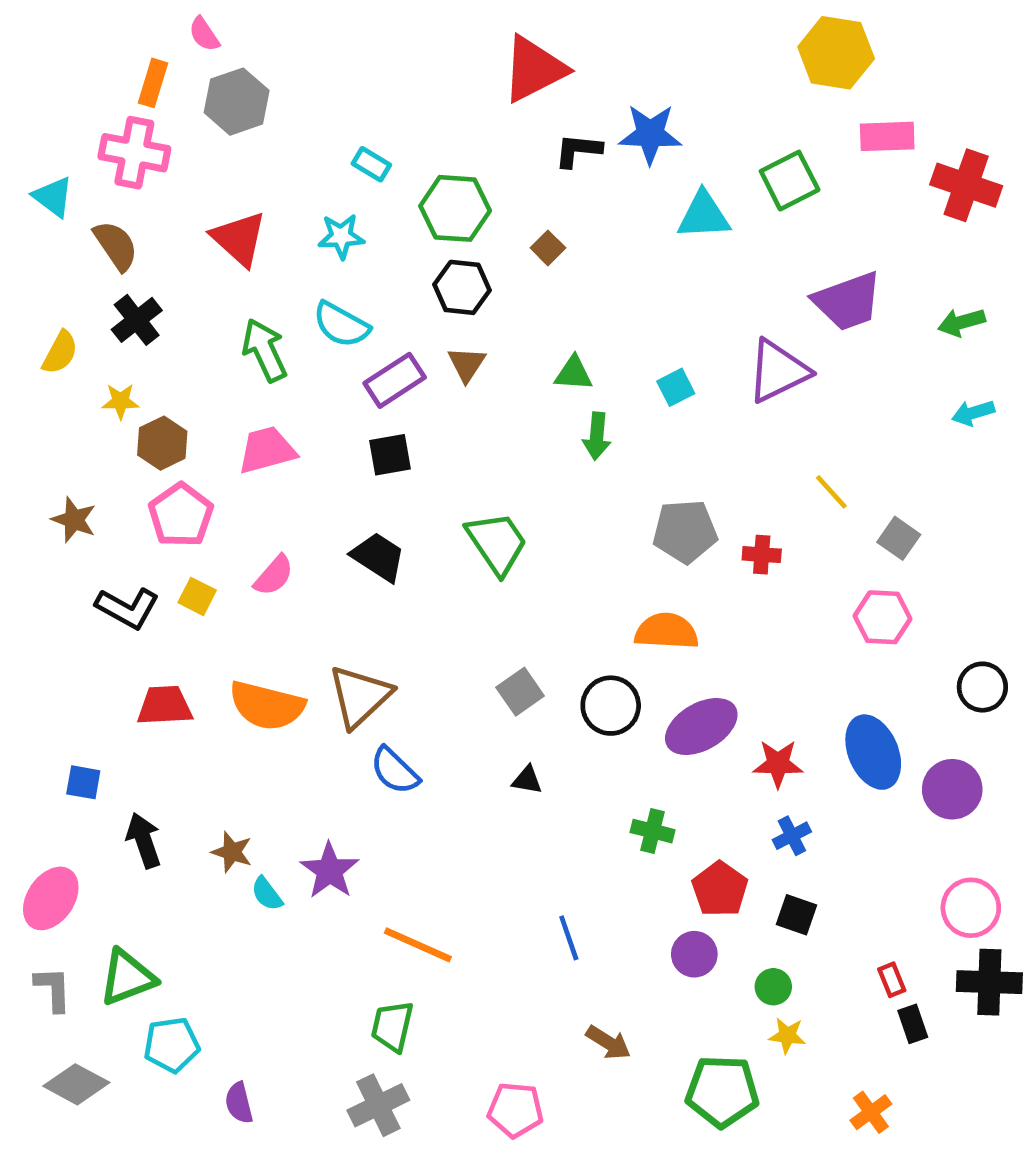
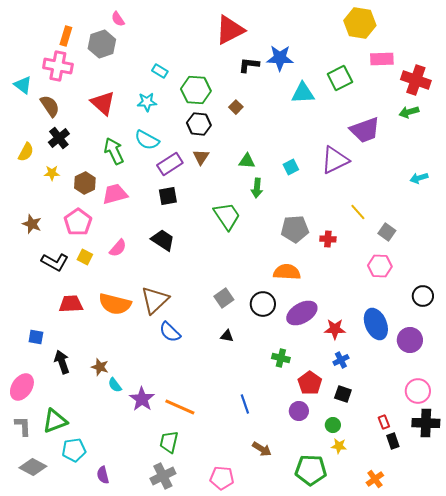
pink semicircle: (204, 34) -> (118, 19), moved
green arrow: (961, 322) -> (409, 112), moved
brown hexagon: (162, 443) -> (85, 183), moved
green trapezoid: (497, 543) -> (227, 216), moved
purple star: (330, 871) -> (142, 399), moved

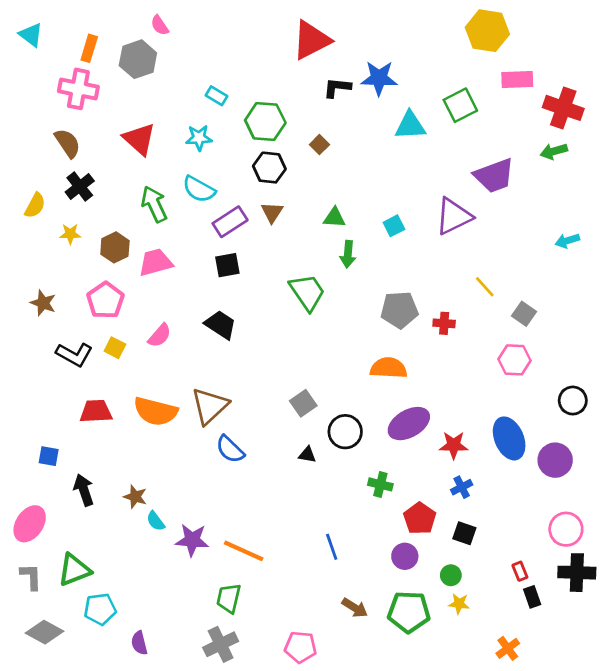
cyan triangle: (23, 85) -> (31, 35), moved
black circle: (263, 304) -> (345, 432), moved
purple star: (142, 399) -> (192, 540), turned -30
green pentagon: (311, 470) -> (409, 612), moved

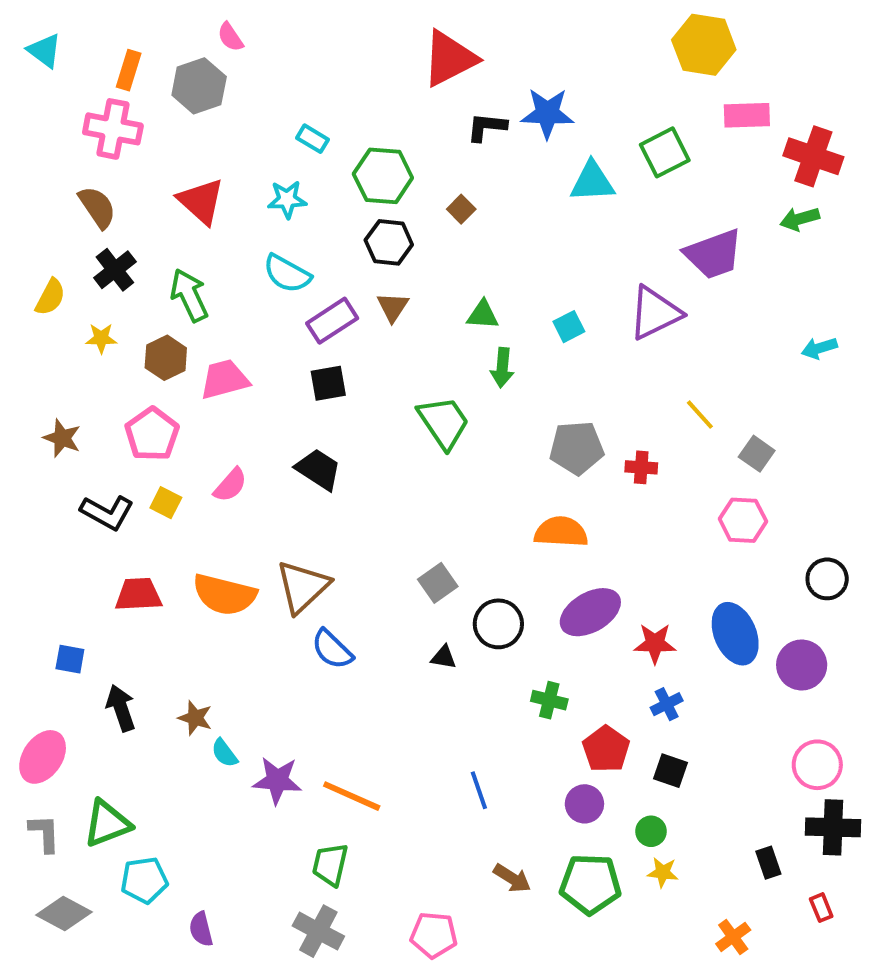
green arrow: (154, 204) -> (189, 295), moved
red rectangle: (520, 571) -> (821, 908), moved
gray cross: (221, 644) -> (318, 931), turned -36

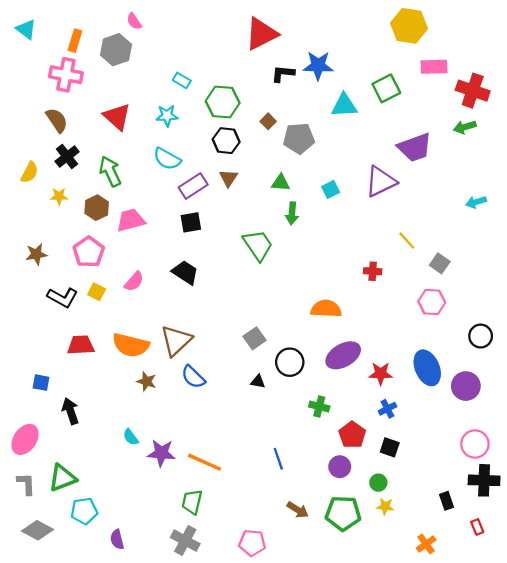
brown star: (62, 438) -> (36, 254), turned -30
gray pentagon: (577, 448) -> (299, 138), moved
brown star: (195, 718) -> (147, 381), moved

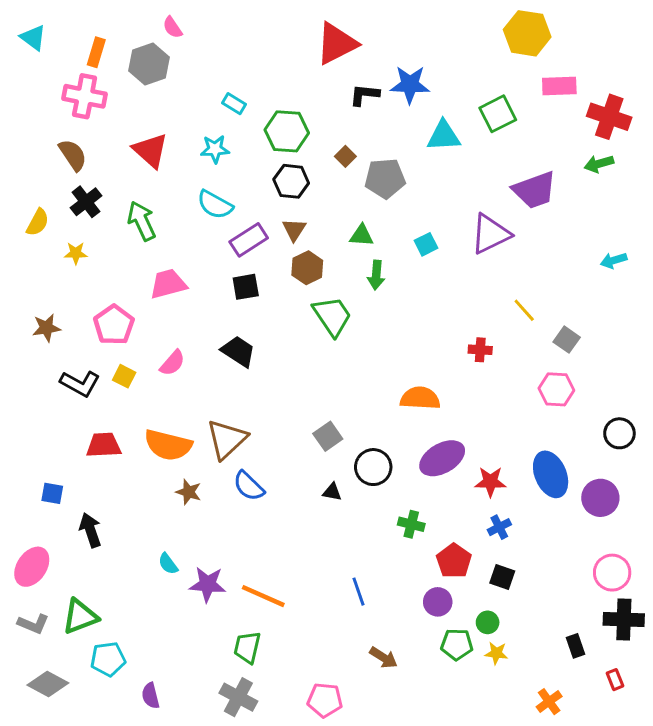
brown hexagon: (97, 208) -> (307, 268), moved
gray L-shape: (26, 484) -> (33, 624), turned 115
green pentagon: (343, 513) -> (457, 644), moved, size x0.7

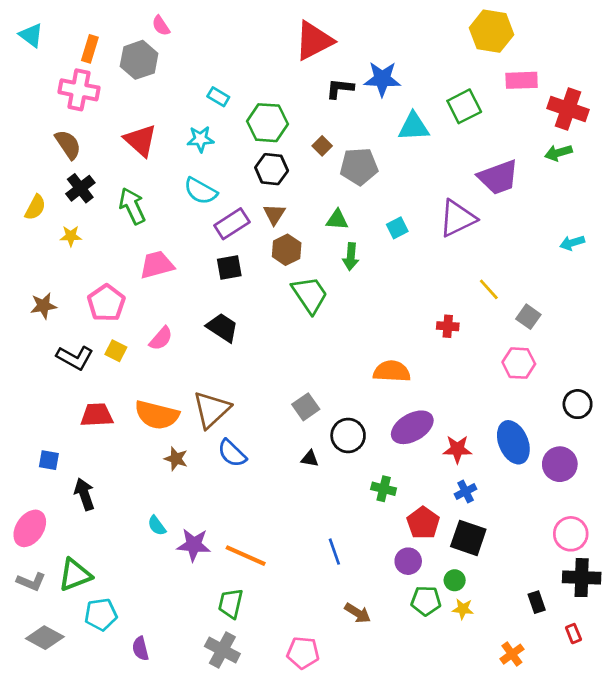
black square: (502, 577) -> (468, 538), size x1.5

